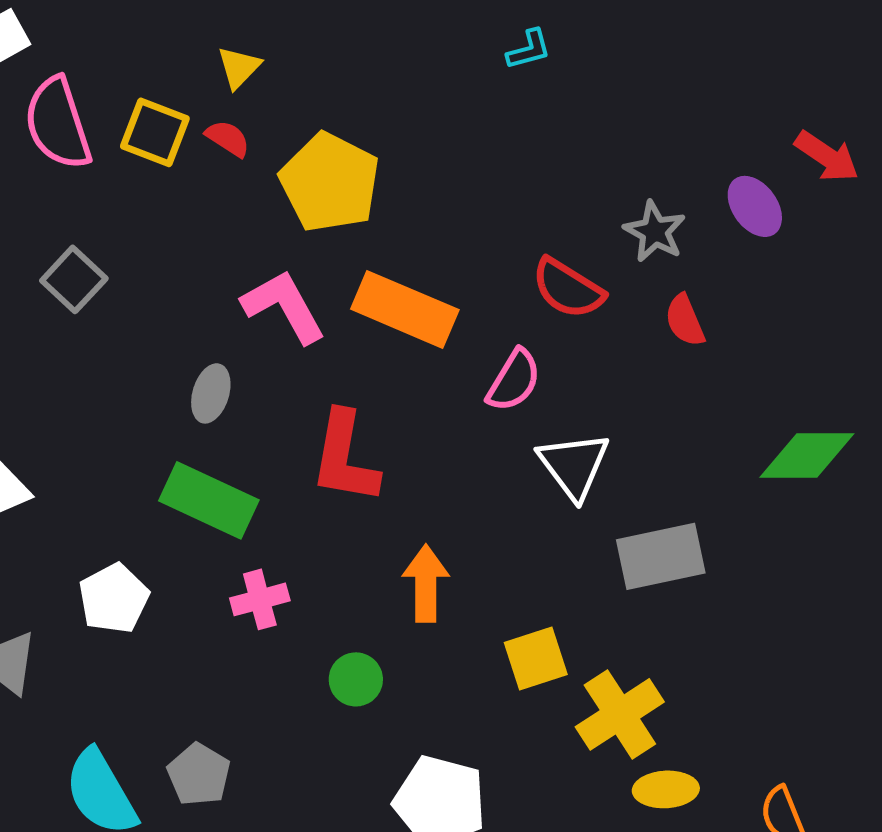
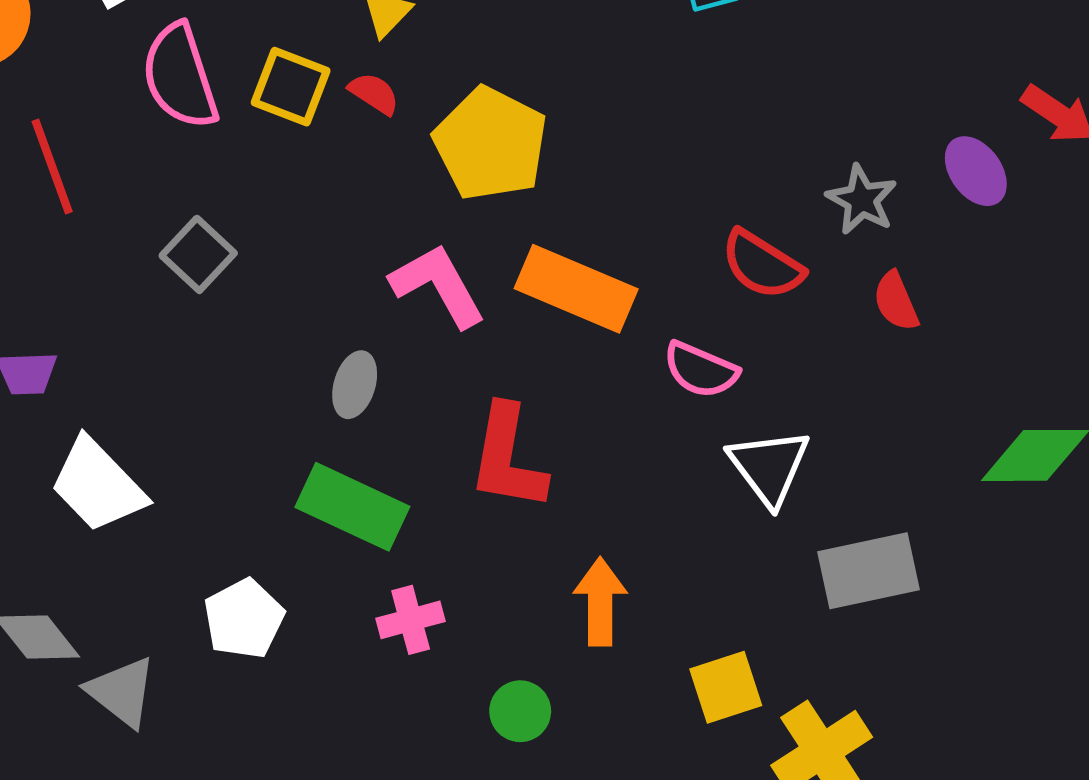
pink semicircle: (514, 380) -> (701, 370), turned 82

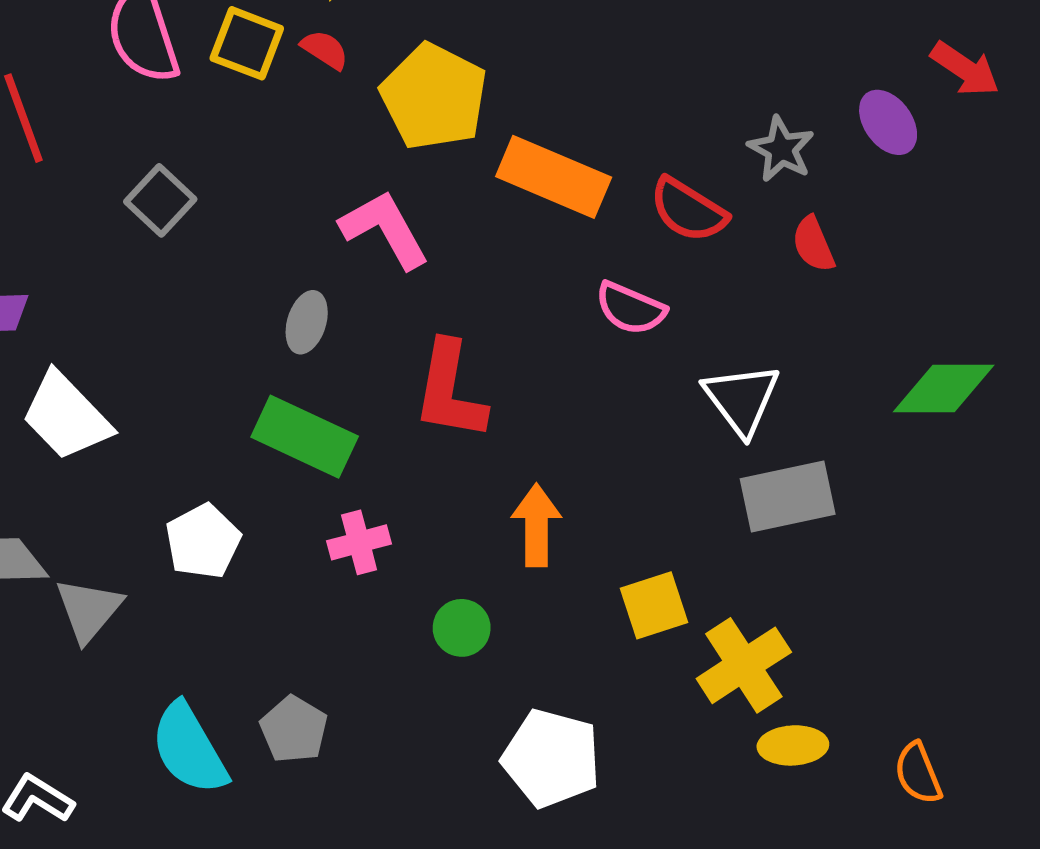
orange rectangle: (576, 289) -> (554, 177), moved
white triangle: (769, 467) -> (742, 399), moved
gray triangle: (122, 692) -> (89, 610), turned 32

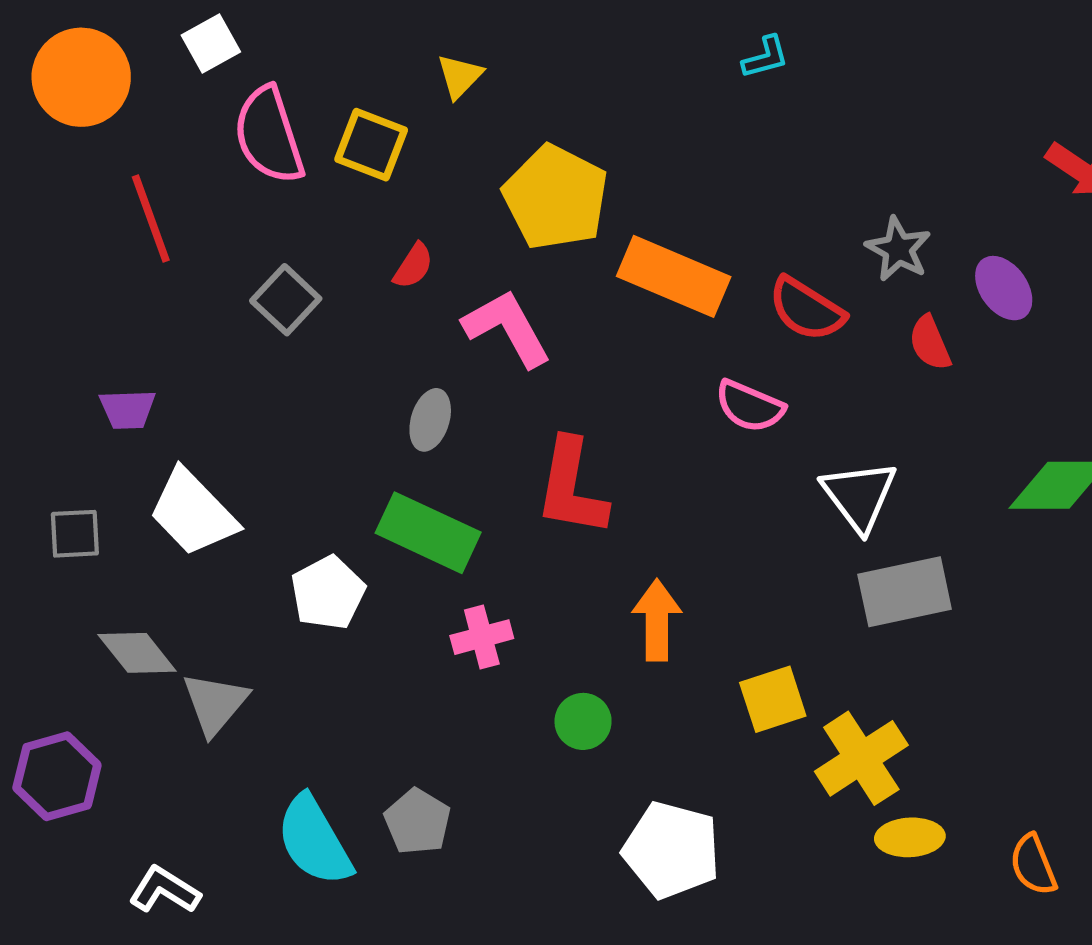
red semicircle: (325, 50) -> (413, 266), moved, turned 90
purple ellipse: (888, 122) -> (1004, 288), moved
white pentagon: (203, 541) -> (328, 593), moved

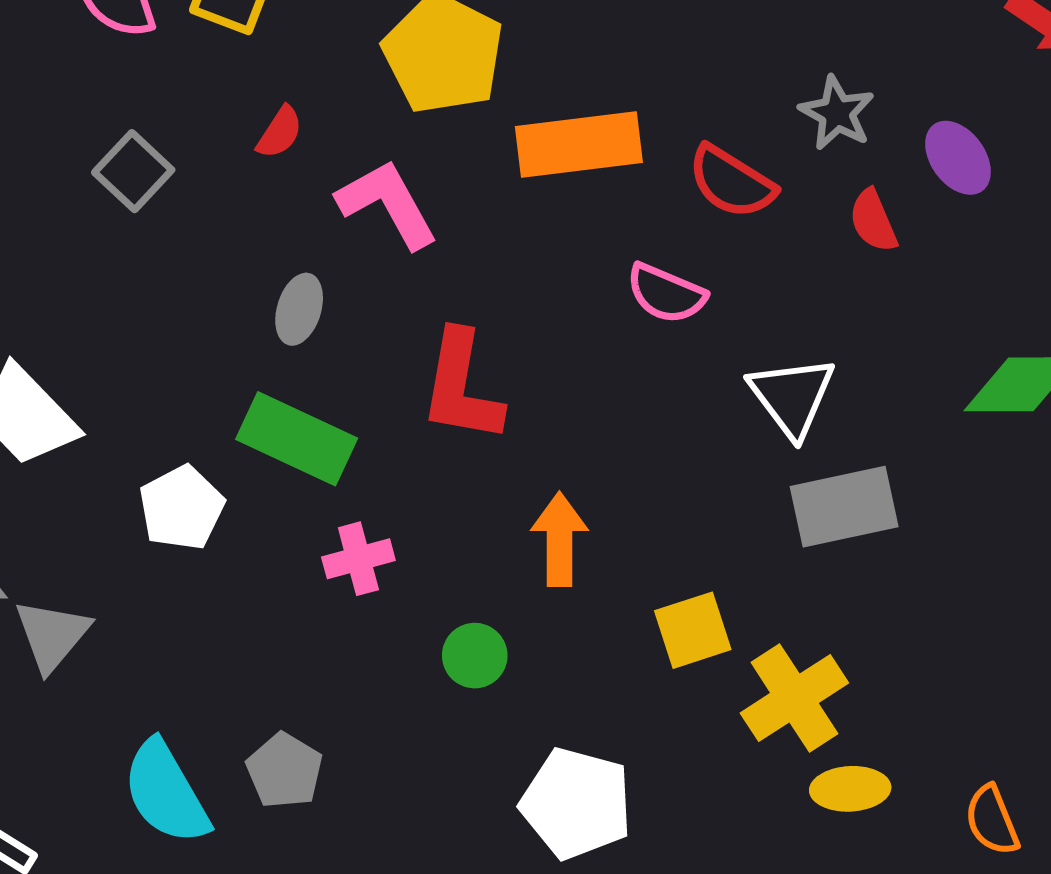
orange rectangle: (674, 276) -> (579, 144), turned -30

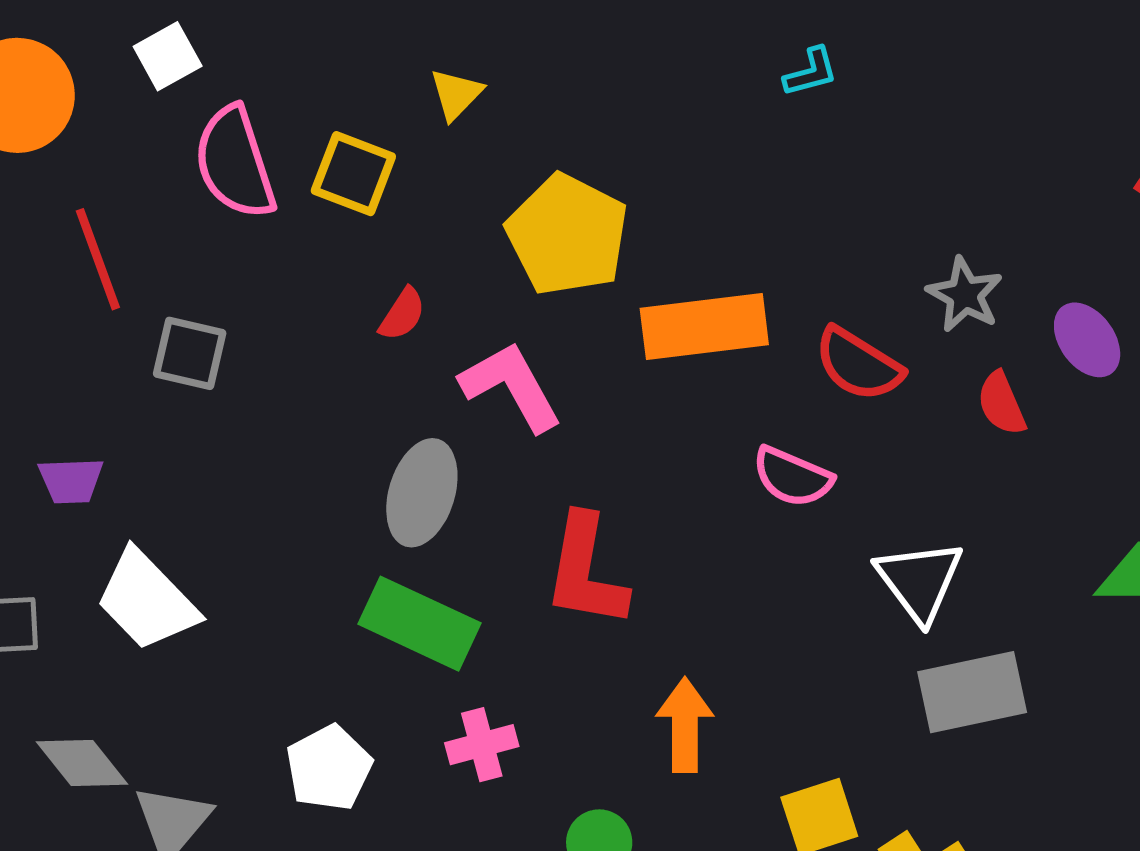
gray square: (133, 171) -> (190, 353), moved, turned -30
gray ellipse: (299, 309) -> (422, 493), size x1.5
white pentagon: (182, 508) -> (329, 768), moved

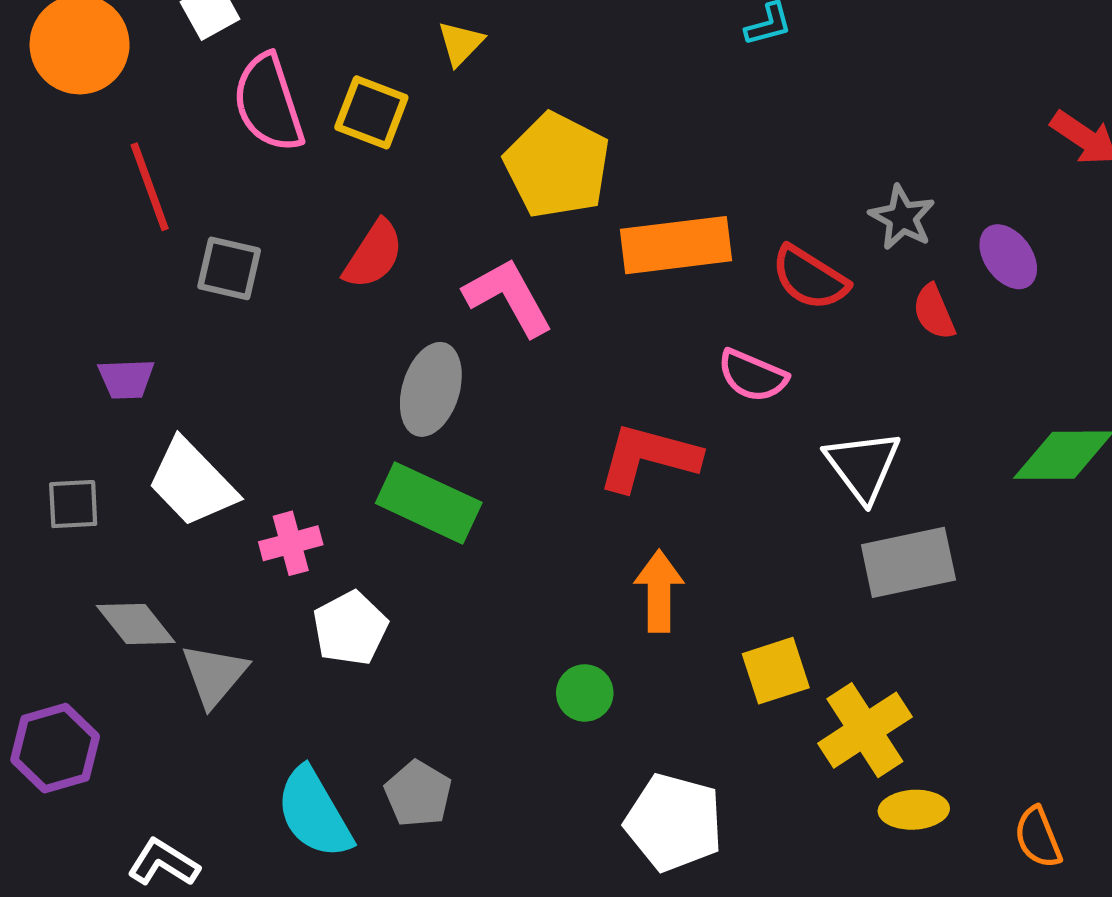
red semicircle: (402, 314) -> (374, 255), moved, size x1.5
red L-shape: (586, 571) -> (648, 457), moved, turned 95
pink cross: (482, 745) -> (291, 543), moved

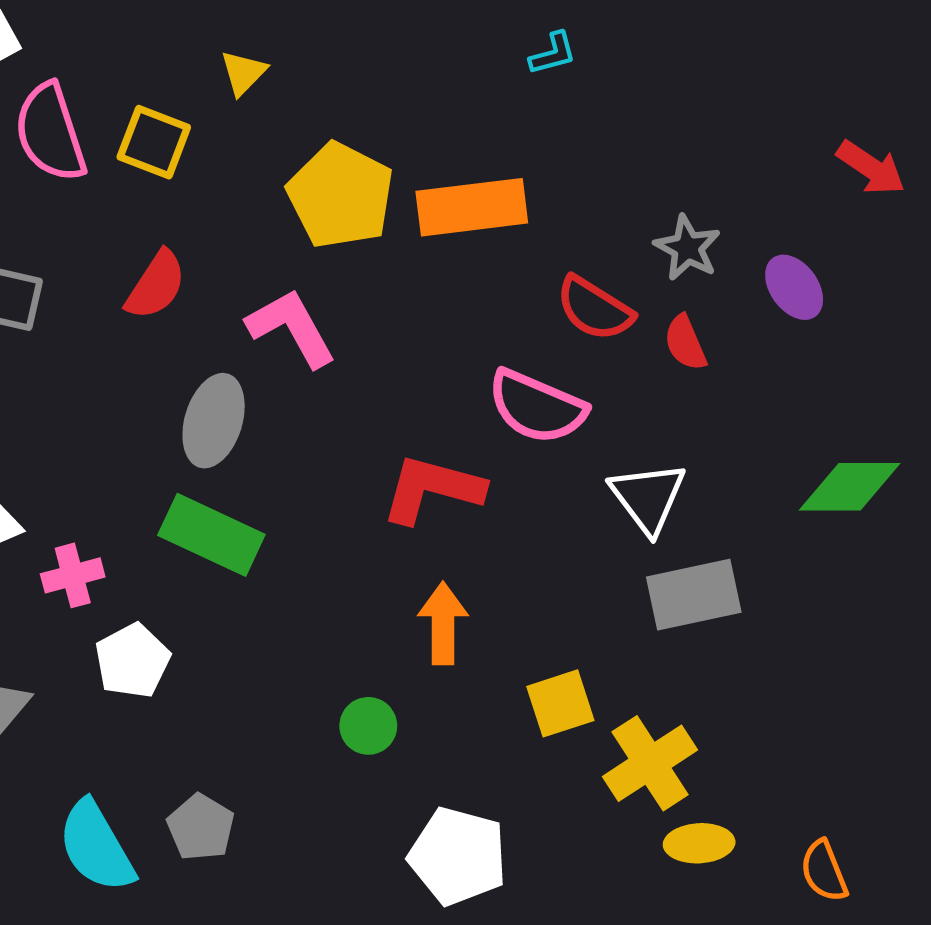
orange rectangle: (676, 245) -> (472, 207), moved
red semicircle: (934, 312) -> (685, 343), moved
pink semicircle: (752, 376) -> (537, 407), size x1.4

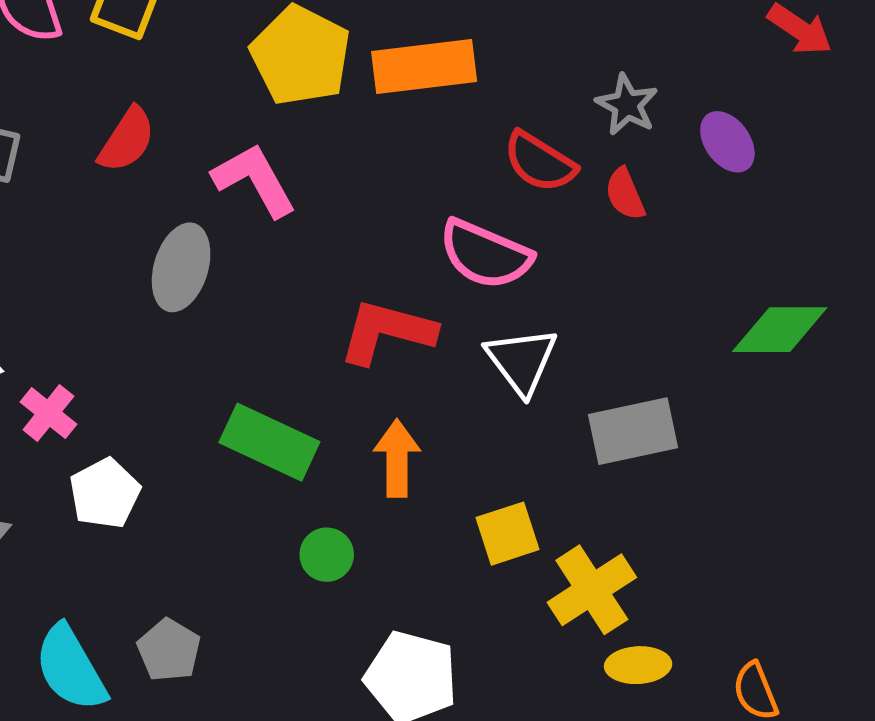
white triangle: (648, 498) -> (522, 361), moved
green rectangle: (211, 535) -> (269, 442), moved
pink cross: (73, 575) -> (48, 413), turned -36

